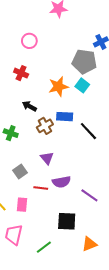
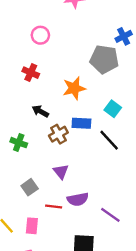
cyan square: (82, 85) -> (113, 109), moved

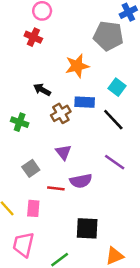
red cross: (31, 73) -> (33, 37), moved
purple line: (110, 215) -> (115, 162), moved

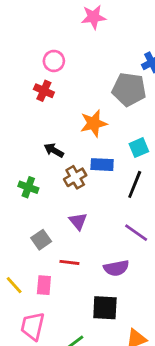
cyan square: (117, 87) -> (139, 148), turned 30
black line: (113, 120) -> (135, 184), turned 65
purple semicircle: (81, 181) -> (116, 268), moved

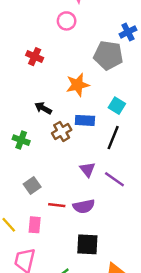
pink circle: (54, 61) -> (67, 21), moved
cyan square: (139, 148) -> (117, 106), turned -35
purple triangle: (78, 221) -> (87, 170), moved
purple semicircle: (116, 268) -> (84, 206), moved

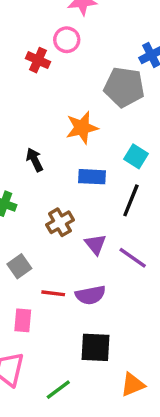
red cross: (35, 57) -> (38, 60), moved
black arrow: (43, 108) -> (35, 160), turned 35
brown cross: (62, 131) -> (60, 222), moved

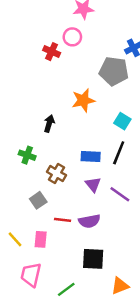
black arrow: (35, 160) -> (49, 124), turned 42
blue rectangle: (92, 177) -> (91, 156), moved
brown cross: (60, 222) -> (56, 174), moved, turned -30

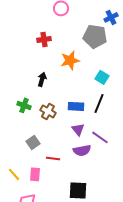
red cross: (52, 52) -> (44, 39), moved, turned -32
brown cross: (56, 174) -> (48, 111), moved
purple semicircle: (89, 221) -> (82, 150), moved

